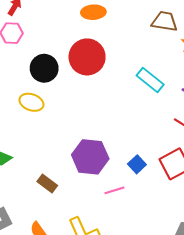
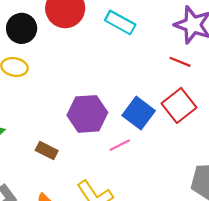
cyan rectangle: (150, 80) -> (120, 22), moved
blue square: (137, 164) -> (139, 113), size x1.6

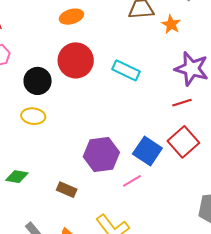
red line: (180, 62) -> (182, 103), turned -36

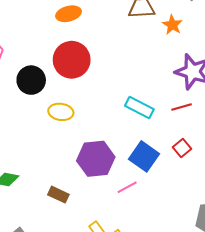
cyan rectangle: (126, 70) -> (139, 107), moved
yellow ellipse: (33, 116) -> (61, 112), moved
red square: (183, 142) -> (182, 148), size x0.6

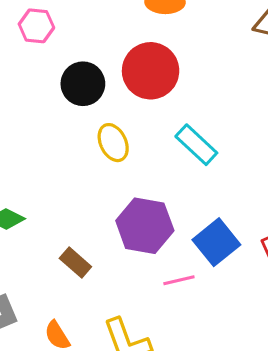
cyan rectangle: (139, 107) -> (196, 145), moved
yellow ellipse: (61, 112) -> (113, 143), turned 40

